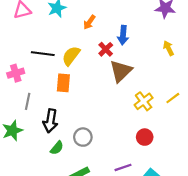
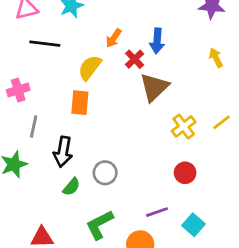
orange arrow: (89, 22) -> (114, 38), moved
black line: (43, 54) -> (45, 44), moved

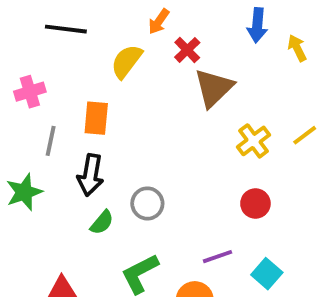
blue arrow: (157, 41) -> (257, 25), moved
orange rectangle: (80, 103) -> (96, 118), moved

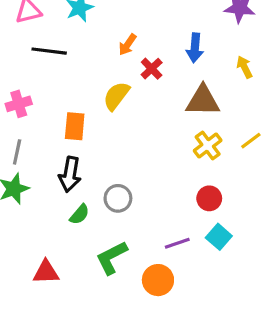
blue arrow: (257, 25) -> (195, 48), moved
yellow semicircle: (127, 61) -> (116, 96), moved
brown triangle: (214, 88) -> (203, 101), moved, turned 45
gray line: (51, 141) -> (17, 152), moved
cyan square: (267, 274) -> (219, 237), moved

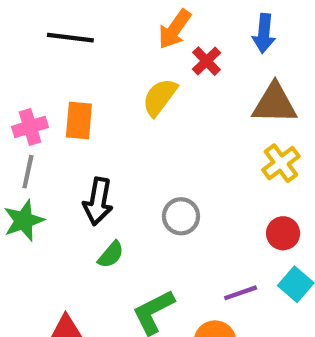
orange arrow: (128, 45) -> (175, 29), size x1.4
pink cross: (19, 104) -> (30, 127), moved
orange rectangle: (75, 126) -> (79, 121), moved
gray circle: (118, 198) -> (181, 216), moved

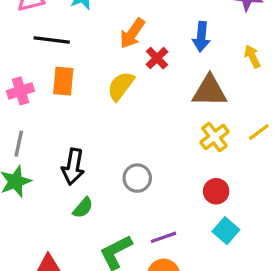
orange rectangle: (79, 121) -> (63, 81), moved
pink cross: (30, 127) -> (20, 91), moved
purple line: (241, 293) -> (164, 237), moved

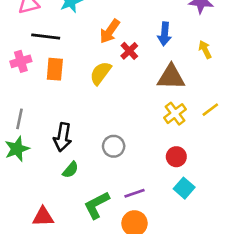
pink cross: (20, 91) -> (21, 61), moved

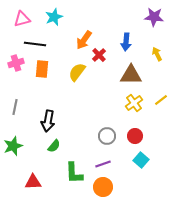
gray circle: (114, 146) -> (107, 136), moved
green star: (17, 149) -> (13, 146), moved
green L-shape: (97, 205) -> (74, 173), turned -65

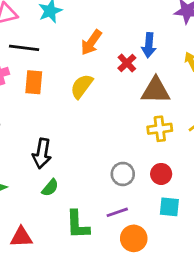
red cross: (99, 55) -> (127, 63), moved
yellow cross: (134, 103) -> (160, 129), turned 30
cyan square: (141, 160) -> (169, 207), turned -35
orange circle: (103, 187) -> (134, 238), moved

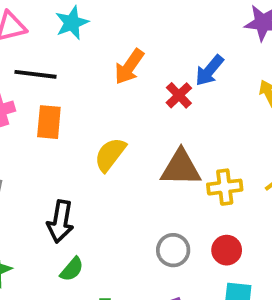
blue arrow: (149, 45) -> (209, 70), turned 35
yellow semicircle: (82, 86) -> (110, 155), moved
brown triangle: (156, 90) -> (181, 168), moved

